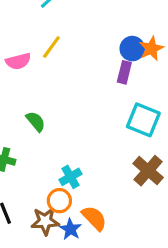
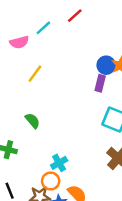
yellow line: (51, 47) -> (35, 74), moved
pink semicircle: (18, 61) -> (19, 42), moved

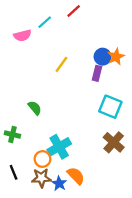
yellow line: (35, 74) -> (61, 64), moved
cyan cross: (59, 163) -> (59, 147), size x1.5
orange circle: (51, 181) -> (42, 159), moved

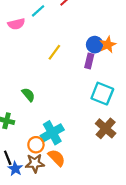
orange semicircle: (76, 176) -> (57, 158), moved
blue star: (59, 183) -> (15, 169), moved

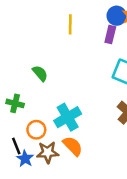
yellow line: (54, 52) -> (70, 24), turned -35
orange circle: (36, 145) -> (36, 130), moved

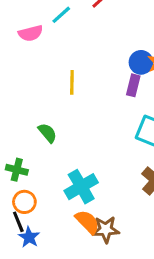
yellow line: (70, 24) -> (72, 82), moved
orange circle: (36, 130) -> (24, 202), moved
brown star: (48, 152) -> (106, 230), moved

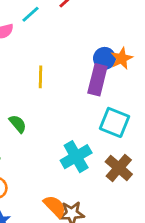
purple rectangle: (133, 85) -> (97, 80), size x1.5
cyan cross: (81, 187) -> (76, 157), moved

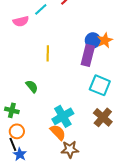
cyan cross: (76, 157) -> (63, 116), moved
orange semicircle: (55, 206) -> (58, 132), moved

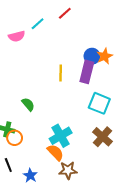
yellow line: (48, 53) -> (61, 73), moved
orange circle: (17, 131) -> (15, 138), moved
blue star: (20, 154) -> (30, 175), moved

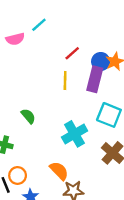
red line: (65, 13) -> (72, 53), moved
cyan cross: (61, 136) -> (75, 134), moved
orange circle: (15, 138) -> (18, 175), moved

